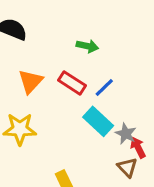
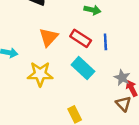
blue line: (104, 88) -> (105, 42), turned -49
cyan rectangle: (98, 121) -> (83, 68), moved

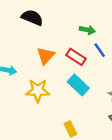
blue line: (105, 42) -> (100, 50), moved, turned -32

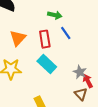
red rectangle: (76, 57) -> (45, 39), turned 48

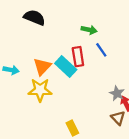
orange triangle: (18, 38) -> (42, 67), moved
cyan rectangle: (47, 64) -> (66, 67), moved

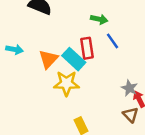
cyan arrow: (11, 70) -> (15, 49), moved
yellow star: (40, 90) -> (66, 83), moved

